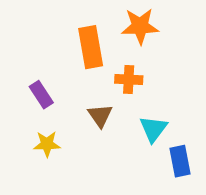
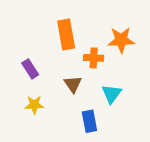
orange star: (140, 26) -> (121, 40), moved
blue rectangle: (180, 161) -> (89, 121), moved

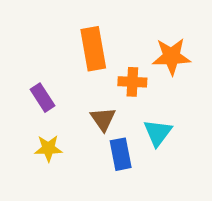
blue rectangle: (89, 121) -> (121, 154), moved

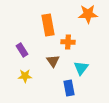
orange star: (171, 57) -> (88, 14), moved
blue rectangle: (121, 154) -> (69, 88), moved

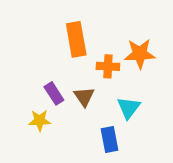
orange star: (88, 14) -> (140, 54), moved
purple rectangle: (22, 50) -> (54, 93), moved

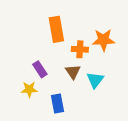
brown triangle: (84, 97) -> (73, 72), moved
blue rectangle: (110, 140) -> (58, 103), moved

